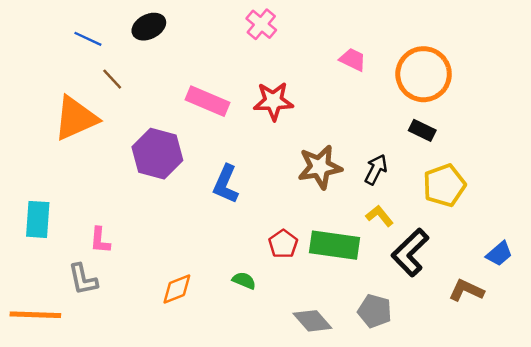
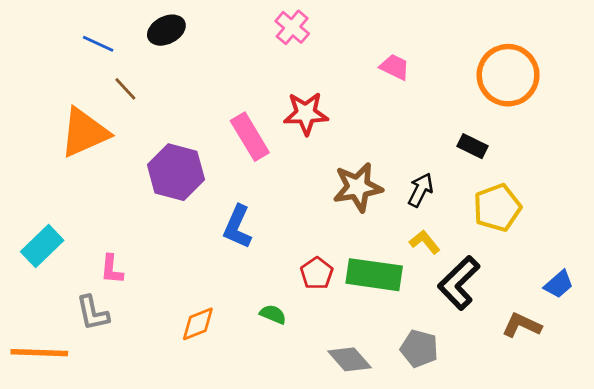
orange circle: (424, 74) -> (508, 75), moved
pink rectangle: (207, 101) -> (250, 137), moved, turned 36
blue L-shape: (226, 184) -> (237, 227), moved
cyan rectangle: (38, 219) -> (42, 246), turned 42

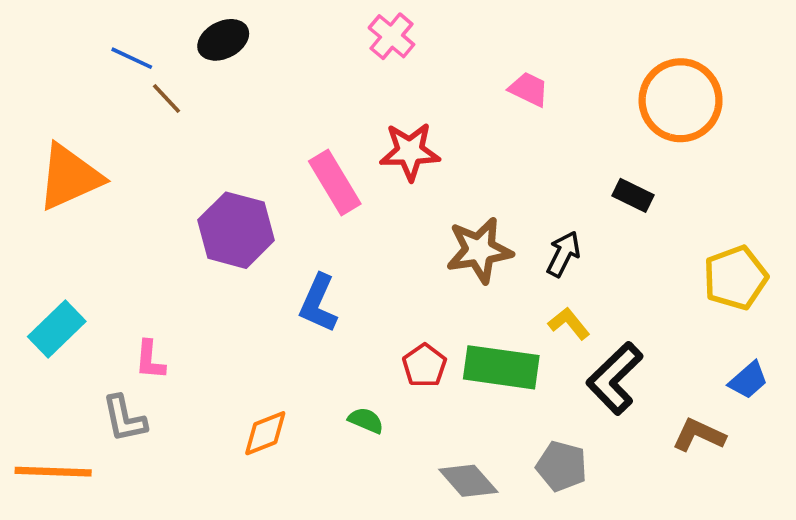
brown line: (125, 89) -> (166, 98), moved
orange triangle: (84, 133) -> (70, 177), moved
yellow pentagon: (497, 208) -> (735, 278), moved

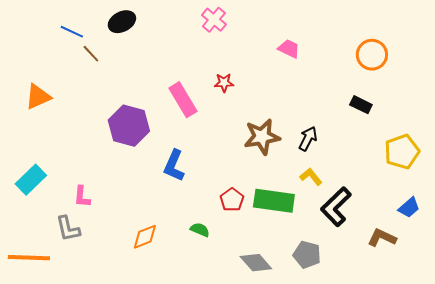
orange circle: (681, 100) -> (372, 55), size x0.7
red star: (410, 151) -> (224, 83), size x0.6
orange triangle: (70, 177) -> (38, 97), size x0.7
black rectangle: (633, 195) -> (361, 105), moved

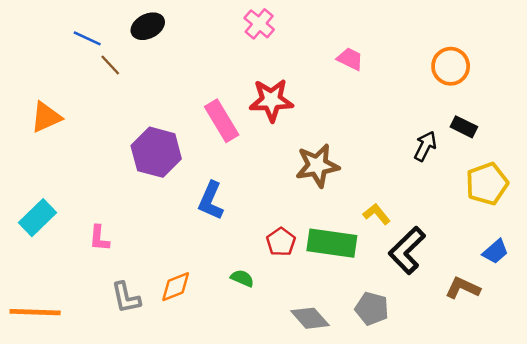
red star: (224, 83) -> (271, 100), size x1.8
black rectangle: (361, 105) -> (464, 127), moved
black arrow: (308, 139) -> (425, 146), moved
gray L-shape: (68, 229) -> (126, 298), moved

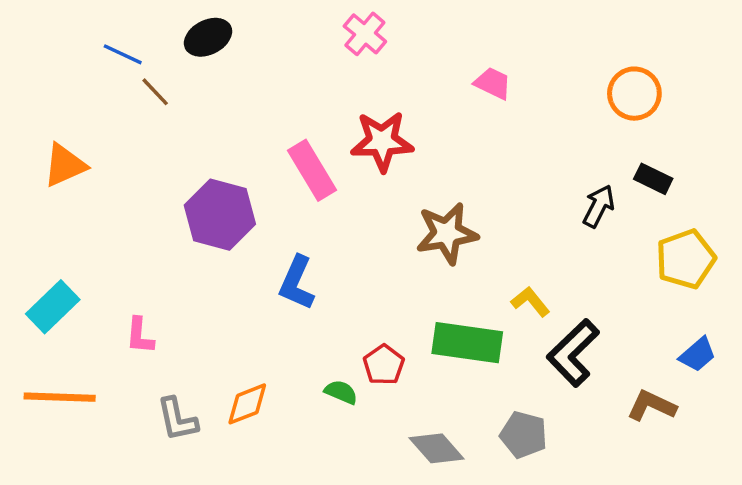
red pentagon: (281, 242) -> (384, 365), moved
orange line: (35, 312) -> (60, 397), moved

